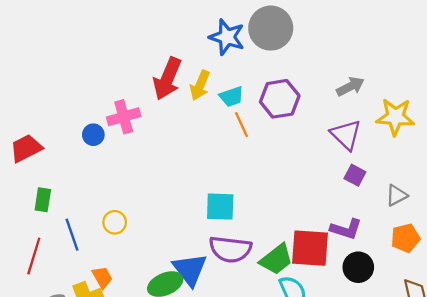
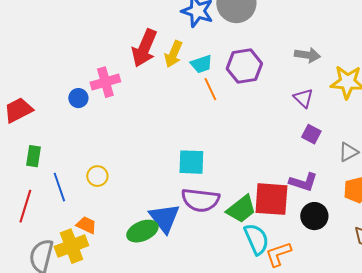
gray arrow: (350, 86) -> (307, 55), turned 35
purple triangle: (346, 135) -> (303, 98), size x0.7
orange trapezoid: (102, 277) -> (86, 225), turned -35

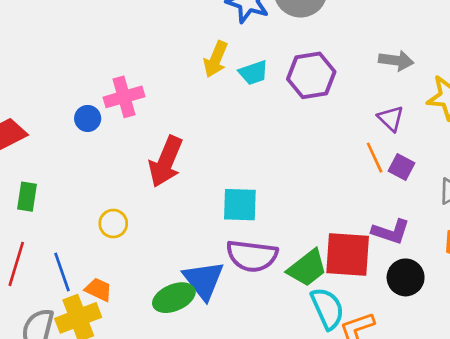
red arrow: (144, 48) -> (166, 162), moved
orange line: (210, 89) -> (375, 158), moved
blue line: (59, 187) -> (62, 272), moved

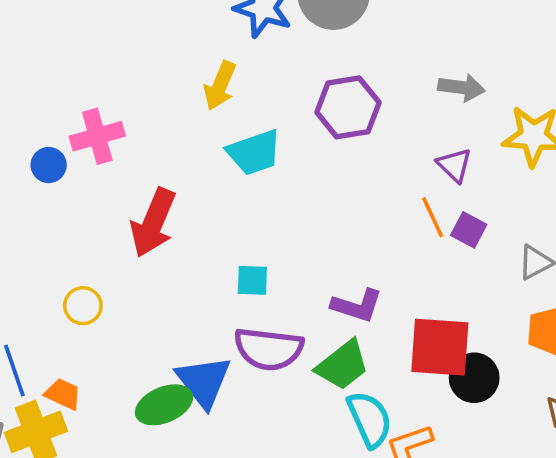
cyan trapezoid: (253, 73) -> (254, 152), moved, size x1.4
cyan square: (240, 205) -> (252, 280), size x0.7
purple L-shape: (391, 232) -> (357, 306), moved
red square: (348, 255) -> (440, 347), moved

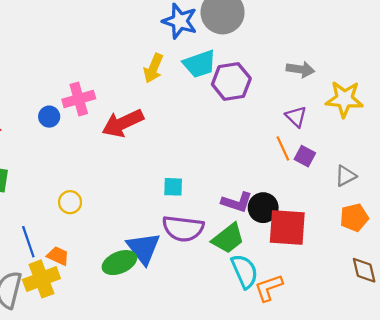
cyan trapezoid: (254, 152) -> (200, 64), moved
red arrow: (153, 223) -> (123, 123), moved, turned 42
black circle: (474, 378) -> (263, 208), moved

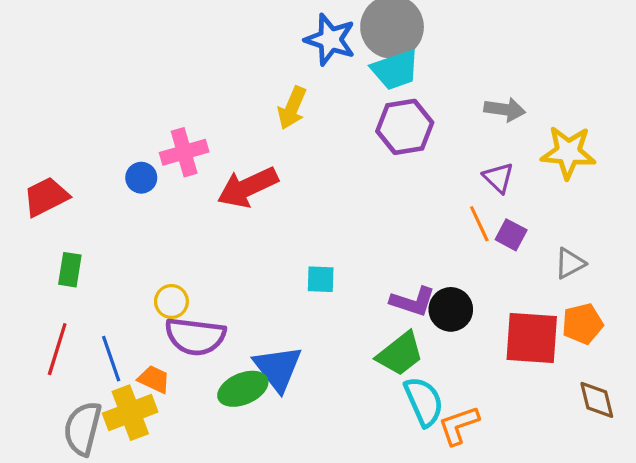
cyan trapezoid: (200, 64) -> (395, 70), moved
red square: (287, 227) -> (532, 338), moved
purple semicircle: (183, 229) -> (195, 336), moved

